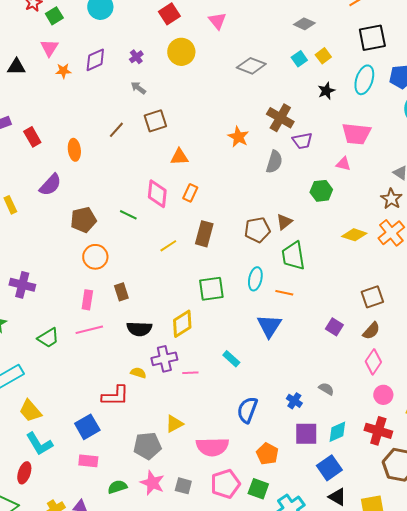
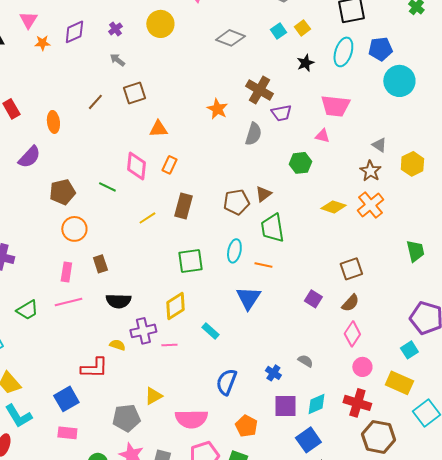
yellow diamond: (182, 324) -> (175, 306), moved

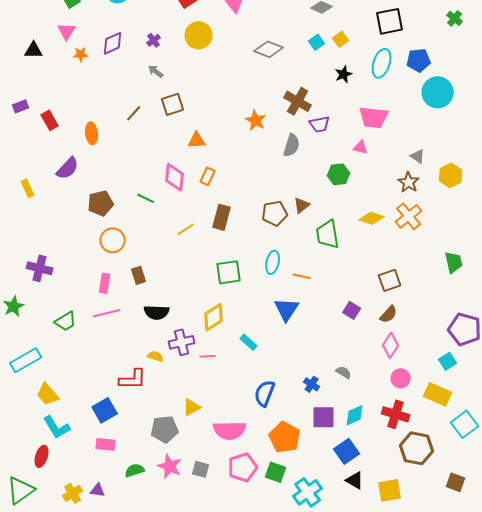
green trapezoid: (272, 228) -> (328, 234), moved
orange pentagon: (246, 426) -> (285, 437), size x1.4

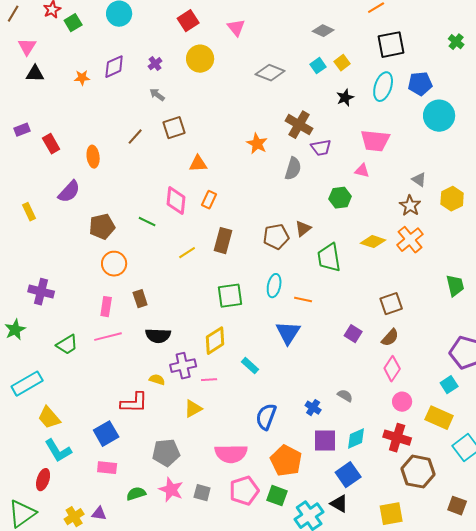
pink triangle: (67, 31) -> (27, 47), moved
yellow triangle: (192, 407) -> (193, 409), moved
black triangle: (355, 480) -> (339, 504), moved

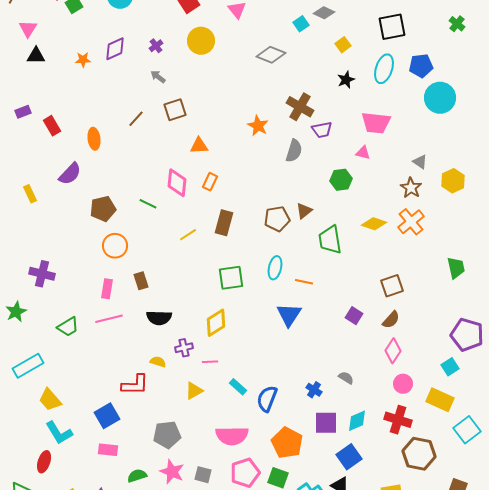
cyan square: (318, 66) -> (301, 24), moved
purple cross: (183, 366) -> (184, 348), size x0.7
cyan rectangle: (250, 366) -> (238, 387), moved

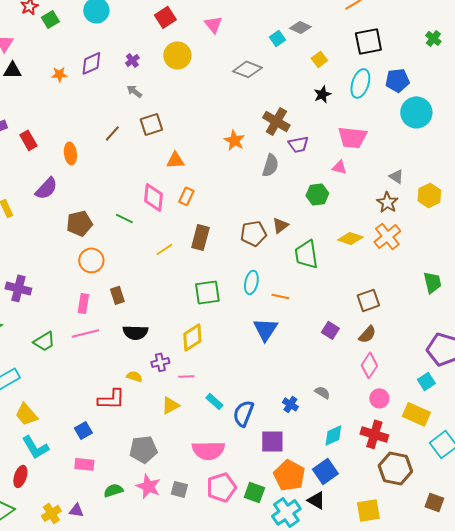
blue square: (107, 416) -> (83, 430), size x0.7
purple square: (326, 423) -> (272, 441), moved
orange pentagon: (287, 443) -> (289, 475), moved

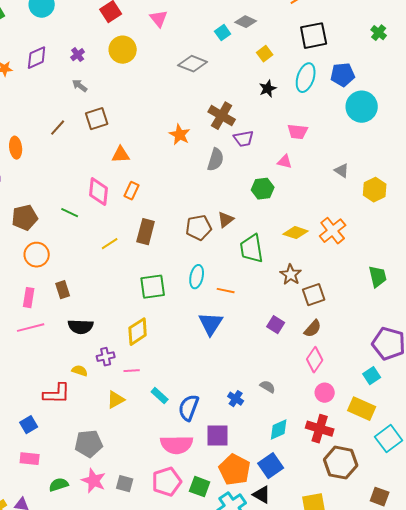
pink trapezoid: (352, 137) -> (298, 132), size x0.7
brown star: (387, 202) -> (291, 275), moved
pink semicircle: (208, 450) -> (177, 445), moved

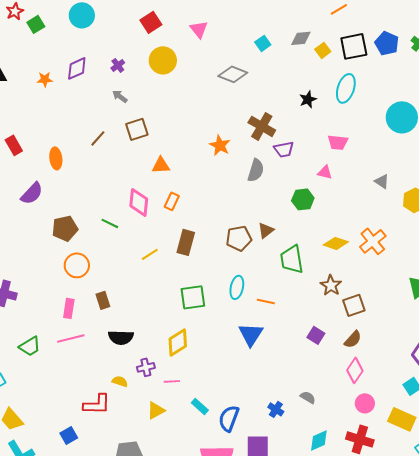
gray diamond: (246, 22) -> (301, 38), moved, turned -30
yellow square: (265, 54) -> (323, 50), moved
blue pentagon: (343, 75) -> (387, 43), moved, turned 30

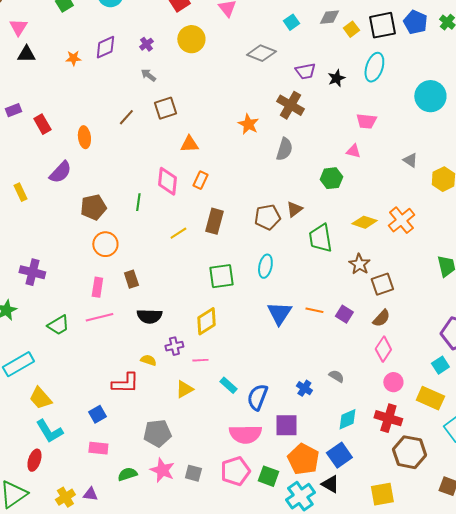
purple trapezoid: (284, 149) -> (305, 71), moved
green line: (110, 223) -> (138, 202), turned 72
orange line: (266, 301) -> (314, 310), moved

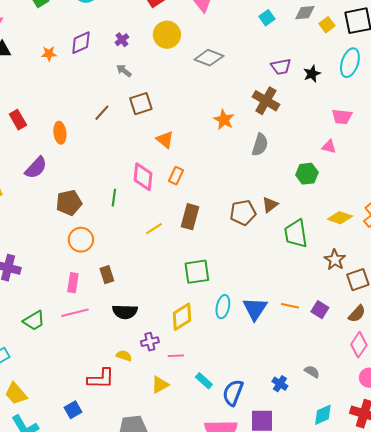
gray diamond: (261, 53) -> (209, 58), moved
orange triangle: (189, 144) -> (165, 140), turned 42
cyan ellipse: (265, 266) -> (223, 307), moved

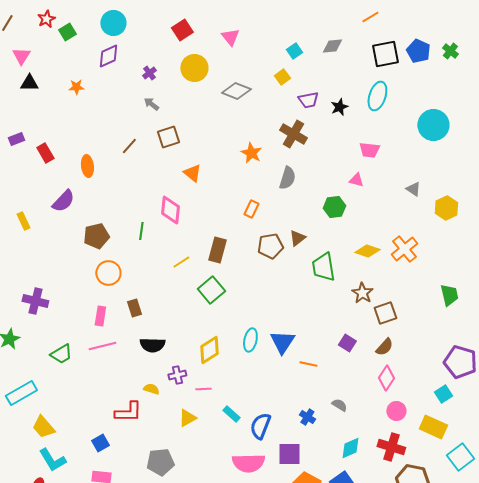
yellow square: (327, 25) -> (282, 77), moved
purple diamond: (81, 43) -> (108, 56), moved
orange rectangle: (176, 176) -> (251, 209), moved
green square: (197, 272) -> (211, 290), moved, turned -32
orange line: (290, 306) -> (308, 364), moved

